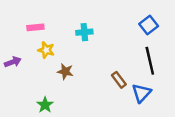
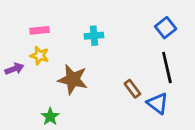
yellow star: (46, 50) -> (40, 56), moved
brown star: (65, 71) -> (73, 79), size x1.6
blue triangle: (141, 93) -> (158, 103), turned -36

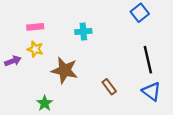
blue square: (166, 28) -> (140, 13), moved
brown rectangle: (132, 89) -> (109, 87), moved
blue triangle: (158, 103) -> (151, 91), moved

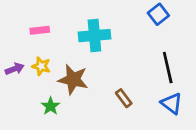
cyan cross: (83, 32) -> (94, 36), size x1.6
yellow star: (35, 49) -> (41, 66), moved
green star: (45, 103) -> (51, 106), moved

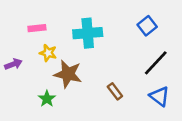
blue square: (158, 14) -> (147, 26), moved
yellow star: (41, 66) -> (48, 53), moved
black line: (168, 68) -> (156, 63), turned 56

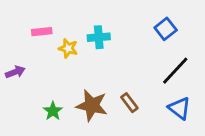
cyan cross: (88, 33) -> (99, 37), size x0.7
yellow star: (48, 53) -> (68, 48), moved
brown star: (68, 74) -> (92, 105), moved

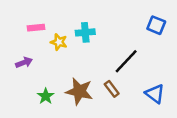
blue square: (166, 29) -> (156, 25), moved, turned -30
black line: (175, 71) -> (126, 61), moved
purple arrow: (15, 72) -> (24, 62), moved

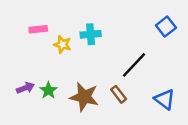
blue square: (156, 25) -> (166, 27), turned 30
purple arrow: (24, 62) -> (25, 88), moved
green star: (46, 96) -> (48, 90), moved

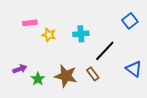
cyan cross: (91, 34) -> (81, 34), moved
green star: (48, 90) -> (38, 79), moved
blue triangle: (165, 99) -> (134, 69), moved

